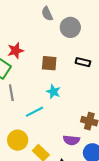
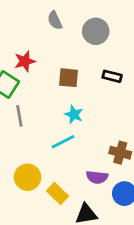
gray semicircle: (47, 14) -> (55, 20), moved
cyan line: (34, 112) -> (63, 142), moved

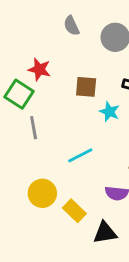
red star: (25, 61) -> (39, 69), turned 30
cyan star: (74, 114) -> (109, 112), moved

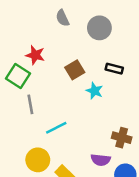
brown square: (86, 87) -> (75, 70), turned -36
cyan line: (80, 155) -> (56, 128), moved

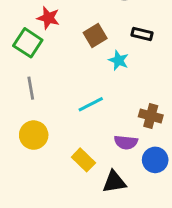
gray line: (30, 104) -> (31, 88), moved
cyan line: (56, 128) -> (91, 104), moved
yellow circle: (38, 160) -> (34, 135), moved

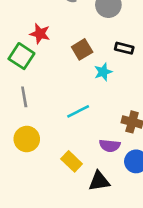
cyan star: (119, 60) -> (103, 72), turned 30

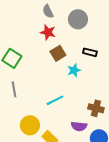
red star: (40, 34) -> (48, 32), moved
yellow circle: (27, 139) -> (30, 125), moved

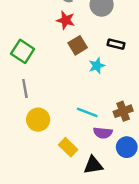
cyan line: (55, 100) -> (87, 112), moved, turned 48
brown cross: (96, 108) -> (123, 111), turned -35
yellow circle: (30, 125) -> (38, 120), moved

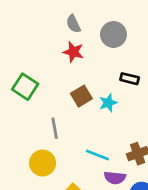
brown square: (78, 45) -> (81, 96), moved
gray line: (25, 88) -> (55, 128), moved

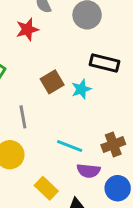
red star: (73, 52) -> (27, 29), moved, turned -30
black rectangle: (130, 79) -> (105, 63), size x1.4

